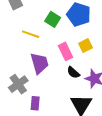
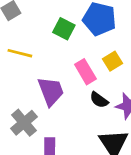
yellow line: (31, 34) -> (20, 53), moved

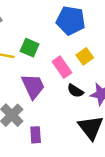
green square: (64, 29) -> (30, 48), moved

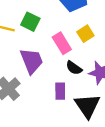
purple rectangle: (36, 135) -> (60, 91), moved

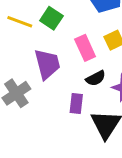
black semicircle: (74, 68) -> (96, 78), turned -70

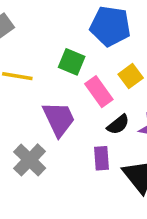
green square: (51, 18) -> (72, 62), moved

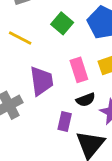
green square: (72, 62) -> (62, 23), moved

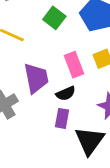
black semicircle: (86, 100) -> (66, 93), moved

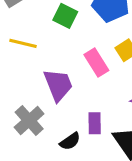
black semicircle: (66, 93) -> (70, 141), moved

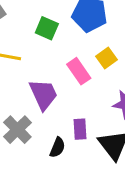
black semicircle: (70, 141) -> (57, 147), turned -30

